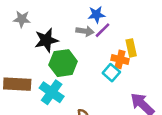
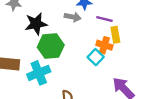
purple line: (103, 30) -> (104, 19), moved, turned 56
cyan cross: (52, 92) -> (39, 73), turned 30

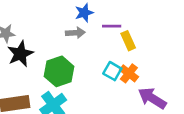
black star: (36, 24) -> (20, 54), moved
orange cross: (104, 45) -> (129, 73), moved, turned 35

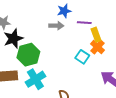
green hexagon: (59, 71) -> (28, 55), moved
orange cross: (129, 73) -> (97, 47), moved

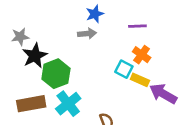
purple line: (84, 23) -> (137, 26), moved
yellow rectangle: (96, 35) -> (140, 80), moved, turned -40

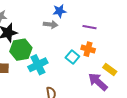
orange cross: (142, 55) -> (88, 49), turned -32
yellow rectangle: (140, 80) -> (110, 70), moved
cyan cross: (68, 104) -> (38, 65), moved

